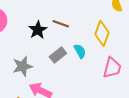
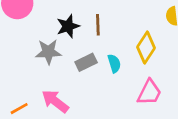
brown line: (61, 24) -> (98, 25), turned 56
gray star: (23, 66) -> (48, 52), moved

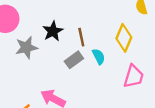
brown line: (98, 25) -> (81, 37), moved
gray star: (48, 52) -> (26, 47), moved

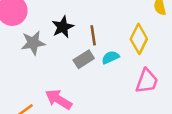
cyan semicircle: (99, 57) -> (110, 57), turned -91

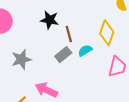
black star: (63, 27) -> (50, 20), moved, turned -30
gray star: (33, 43) -> (21, 59), moved

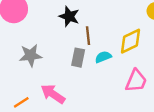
yellow diamond: (107, 33) -> (131, 41), turned 35
gray rectangle: (63, 55) -> (78, 58), turned -49

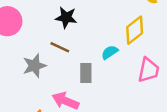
brown line: (88, 36) -> (60, 47), moved, turned -48
gray rectangle: (78, 58) -> (86, 73), moved

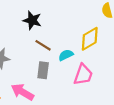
brown line: (60, 47) -> (43, 45), moved
pink trapezoid: (149, 70) -> (83, 75), moved

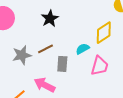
black star: (32, 20) -> (50, 19), turned 30
brown line: (43, 45) -> (46, 49), moved, turned -56

